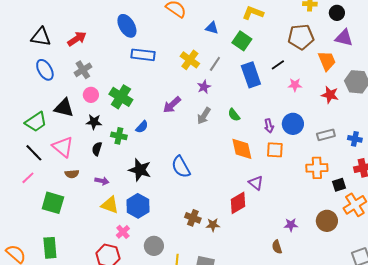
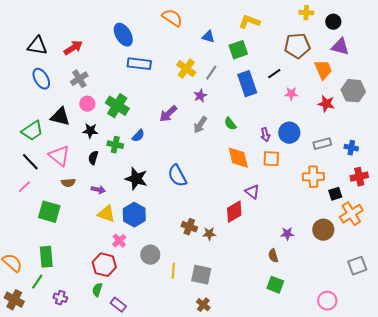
green square: (242, 41) -> (238, 50), turned 36

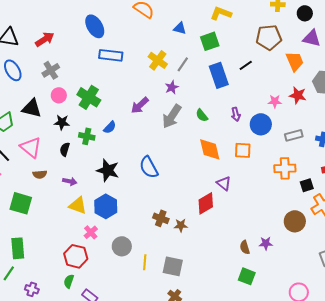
pink star: (291, 94) -> (275, 101), moved
gray arrow: (200, 125) -> (172, 116), size x1.4
purple arrow: (265, 135) -> (236, 114), moved
purple star: (287, 234) -> (266, 243), moved

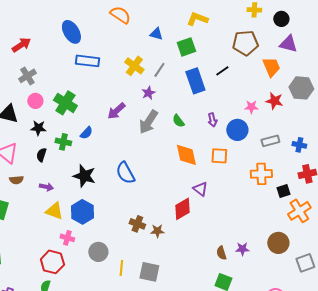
brown circle: (295, 221) -> (278, 243), moved
pink cross: (91, 232) -> (67, 238), turned -32

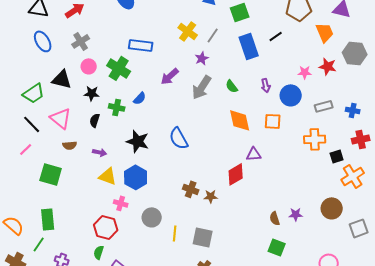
blue rectangle: (87, 61) -> (141, 45), moved
purple triangle: (200, 189) -> (254, 154), turned -42

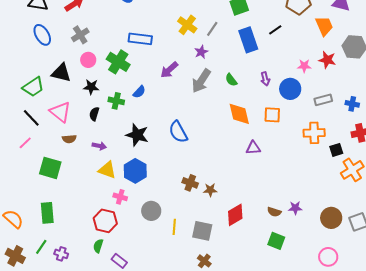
red diamond: (236, 174) -> (235, 215), moved
brown circle: (332, 208) -> (331, 218), moved
brown semicircle: (275, 218) -> (274, 212), turned -56
green line: (39, 244) -> (41, 247), moved

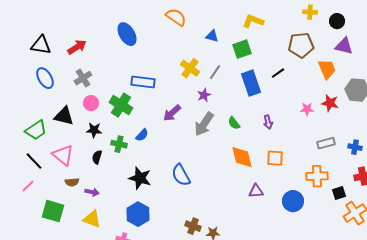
blue circle: (290, 89) -> (293, 201), moved
purple arrow: (99, 146) -> (92, 192), moved
yellow triangle: (107, 170) -> (92, 219), moved

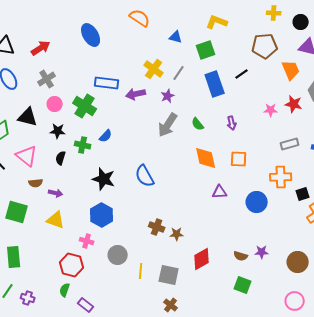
purple arrow: (172, 113) -> (136, 94), moved, turned 30

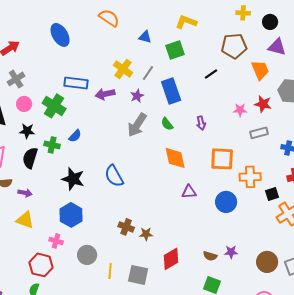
blue rectangle: (215, 84) -> (171, 91), moved
gray rectangle: (290, 144) -> (259, 133), moved
black semicircle: (61, 158) -> (30, 158), size x1.5
orange square: (239, 159) -> (222, 159), moved, size x1.4

